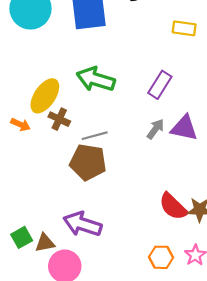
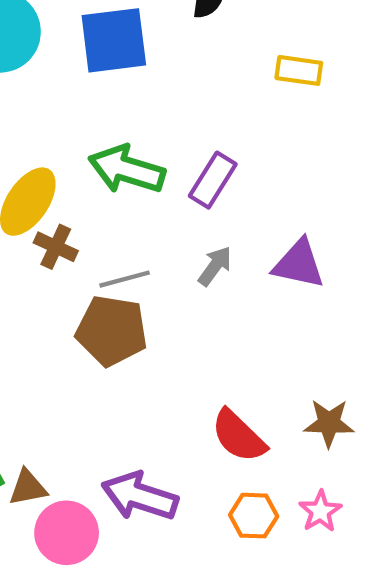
purple rectangle: (160, 85) -> (213, 180), moved
gray arrow: (155, 129) -> (215, 266), moved
red semicircle: (173, 206) -> (239, 436), moved
purple arrow: (82, 224) -> (140, 496), moved

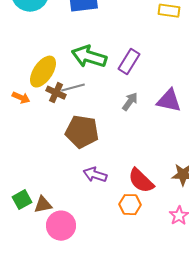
gray line: (125, 279) -> (73, 88), moved
purple arrow: (140, 496) -> (95, 175), moved, size x0.7
orange hexagon: (254, 516) -> (130, 205), moved

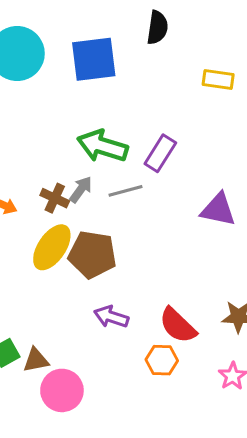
yellow ellipse: (43, 72) -> (52, 247), moved
gray line: (73, 88) -> (126, 191), moved
gray arrow: (130, 102) -> (81, 189), moved

